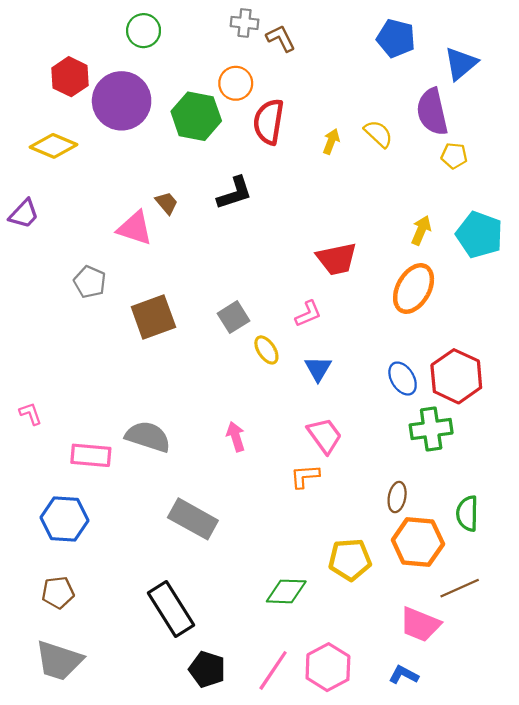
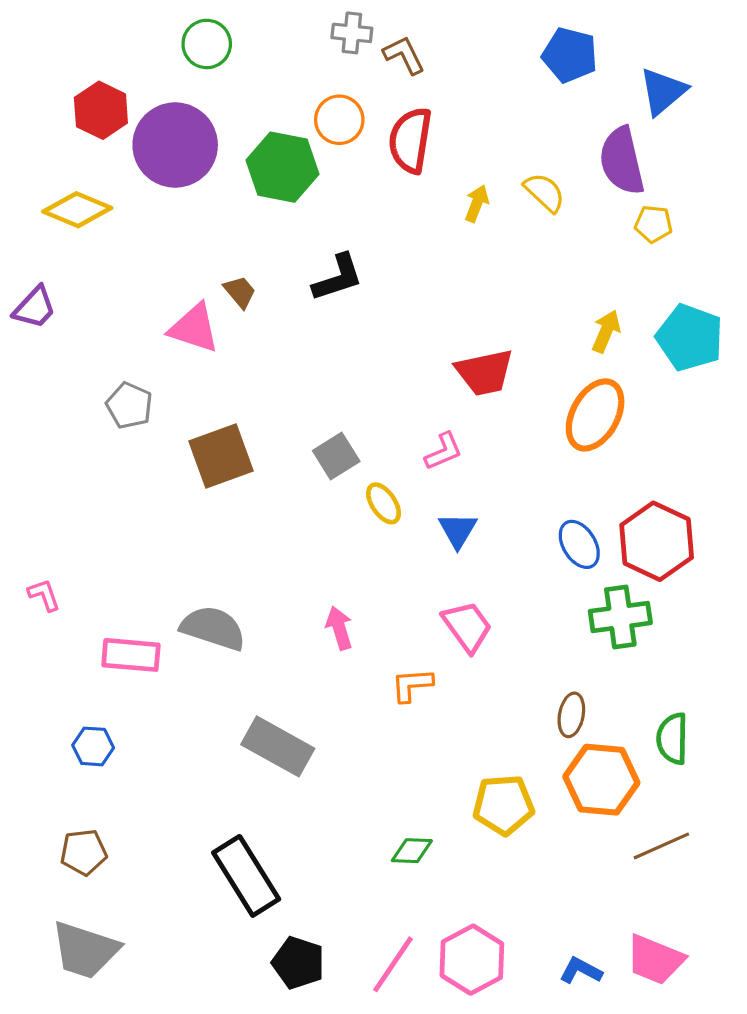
red semicircle: (269, 122) -> (410, 140), moved
orange L-shape: (305, 476) -> (412, 685), moved
blue hexagon: (65, 519) -> (93, 746), size x0.6
green diamond: (286, 591) -> (412, 851), size x0.7
pink trapezoid: (420, 624) -> (655, 960), moved

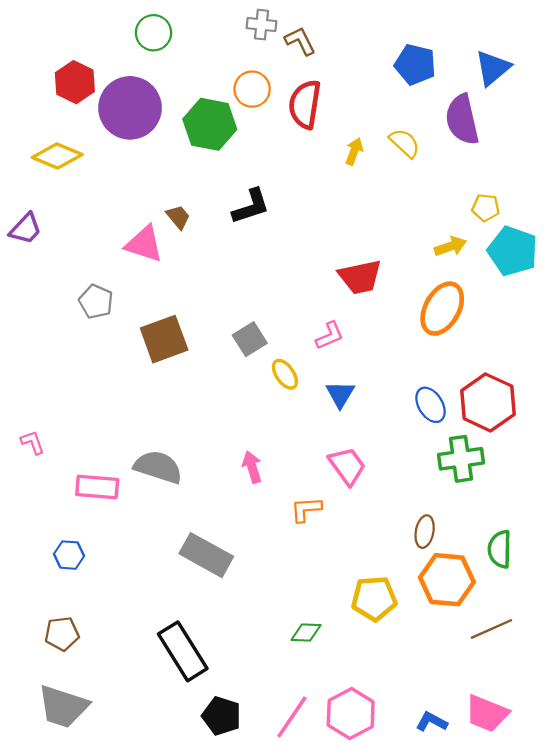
blue pentagon: (570, 55) -> (415, 64), moved
yellow pentagon: (653, 224) -> (486, 208), moved
yellow arrow: (606, 331) -> (450, 246), turned 48

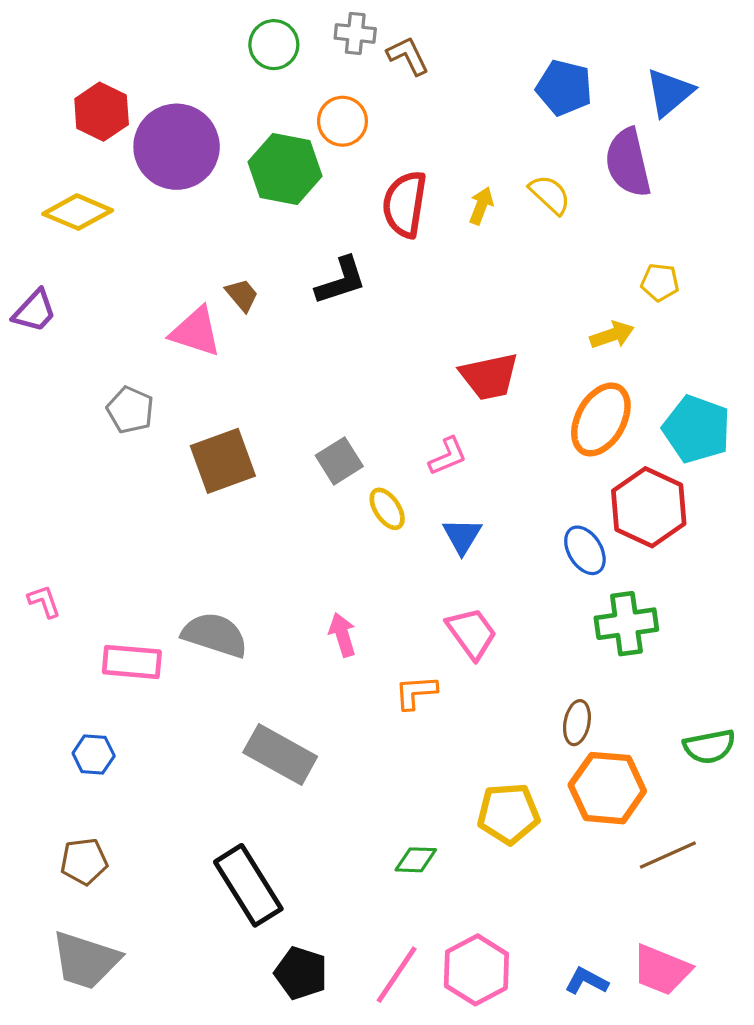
green circle: (153, 33) -> (274, 45), moved
red semicircle: (305, 104) -> (405, 204), moved
cyan pentagon: (513, 251) -> (697, 429), moved
red hexagon: (488, 402) -> (649, 507), moved
green semicircle: (500, 549) -> (709, 747), moved, turned -102

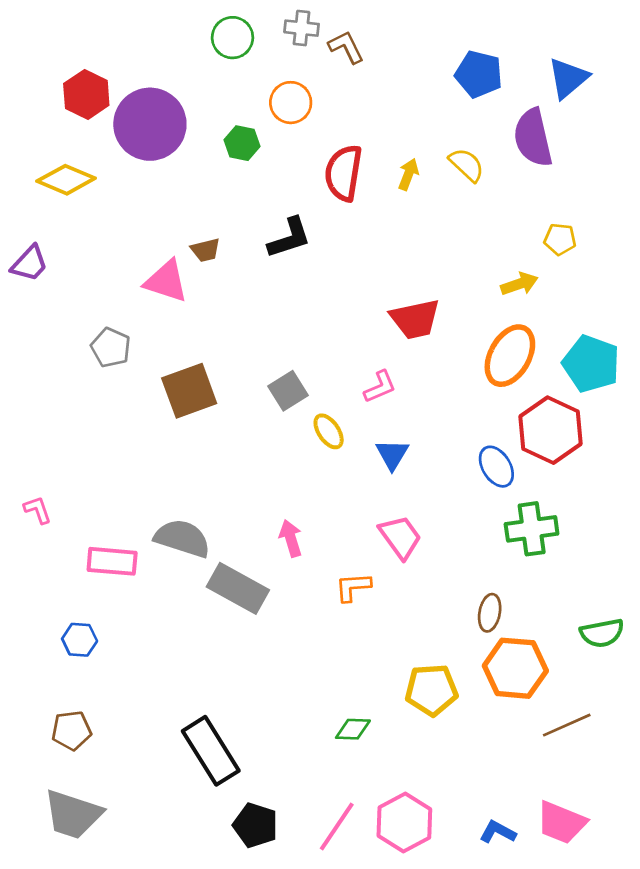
green hexagon: (285, 169) -> (242, 143), size x0.6
brown trapezoid: (242, 295) -> (205, 250), turned 116
gray rectangle: (280, 755) -> (238, 588), moved

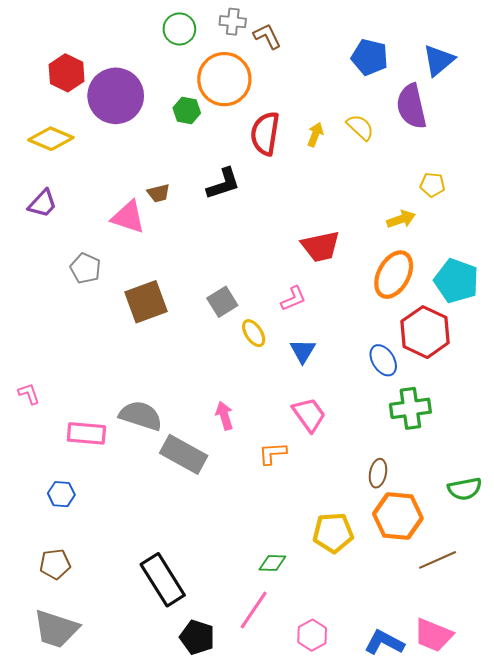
orange circle: (291, 103) -> (224, 79), size x1.6
purple trapezoid: (30, 264) -> (43, 204), moved
pink hexagon: (404, 822) -> (312, 635), size x0.7
pink line: (337, 827) -> (254, 610), moved
blue L-shape: (498, 832) -> (384, 642), size x1.4

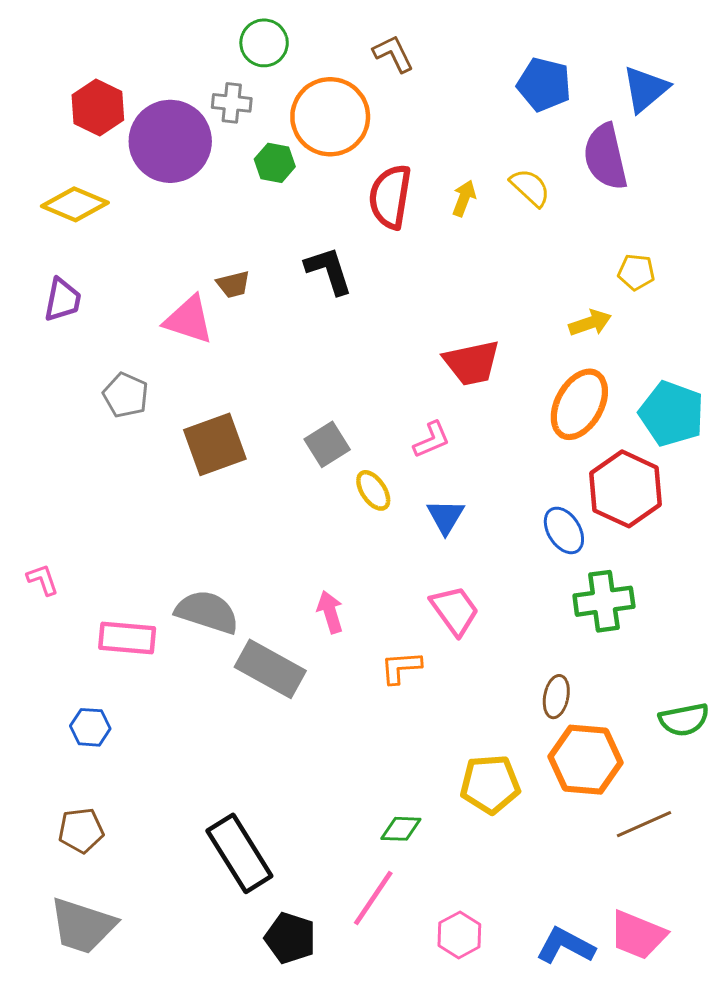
gray cross: (233, 22) -> (232, 103), moved
black L-shape: (223, 184) -> (329, 271), turned -90
purple trapezoid: (43, 204) -> (63, 300), turned -32

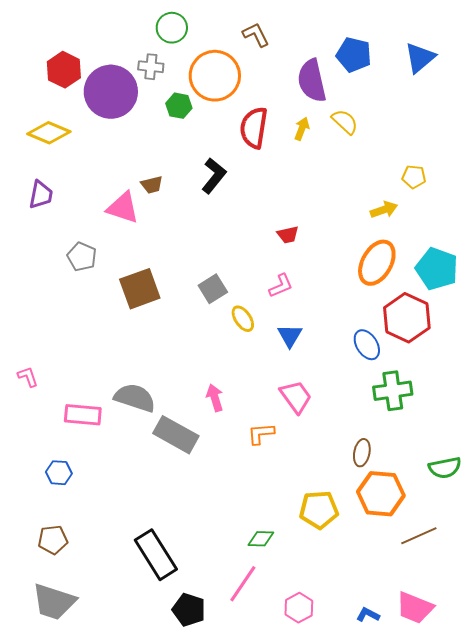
purple semicircle: (605, 157) -> (312, 81), moved
black L-shape: (329, 271) -> (214, 176), turned 57
red trapezoid: (472, 363) -> (288, 235), moved, size x0.6
blue L-shape: (566, 946) -> (368, 615), size x0.6

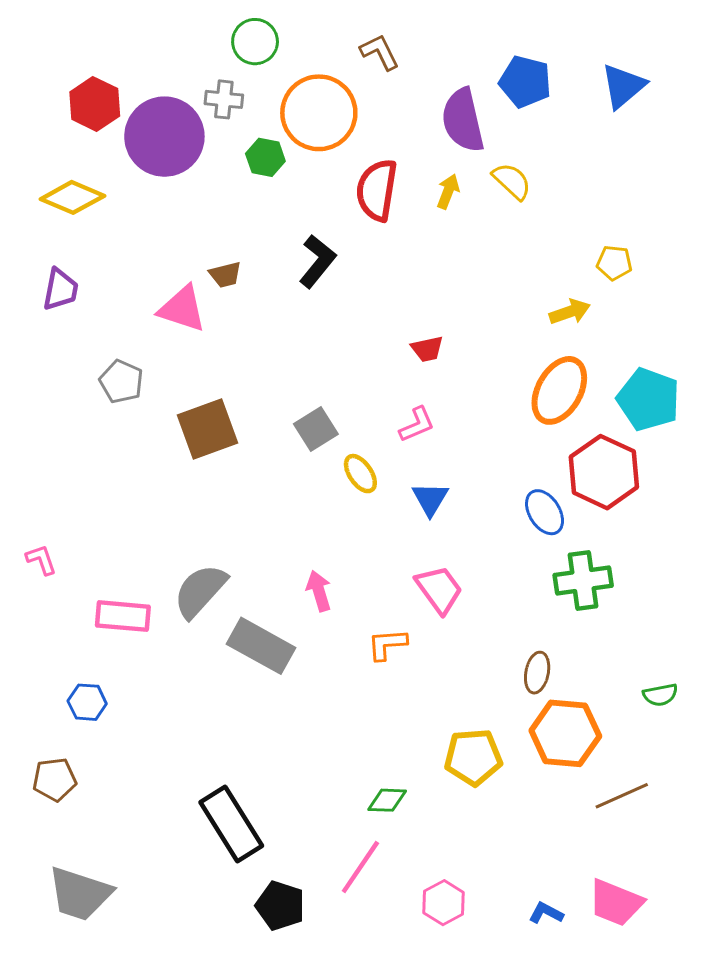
gray semicircle: (135, 398) -> (200, 591), turned -66
green semicircle: (445, 468) -> (660, 695), size x0.7
brown pentagon: (53, 540) -> (55, 779), moved

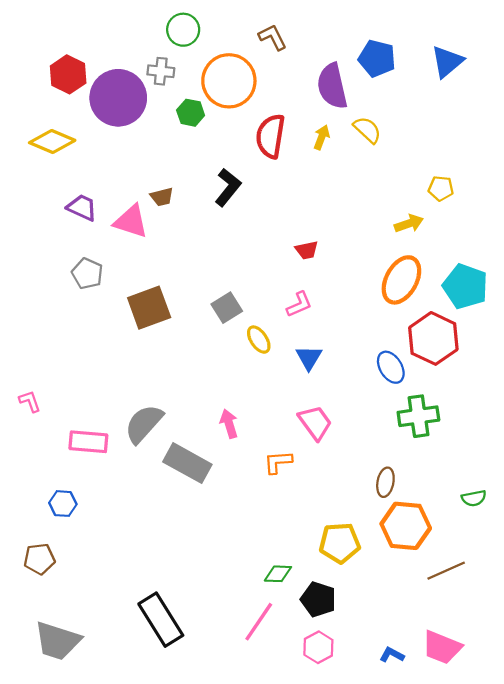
purple trapezoid: (61, 289) -> (82, 208), moved, turned -76
black rectangle: (231, 824) -> (161, 620), moved
black pentagon: (280, 906) -> (318, 599), moved

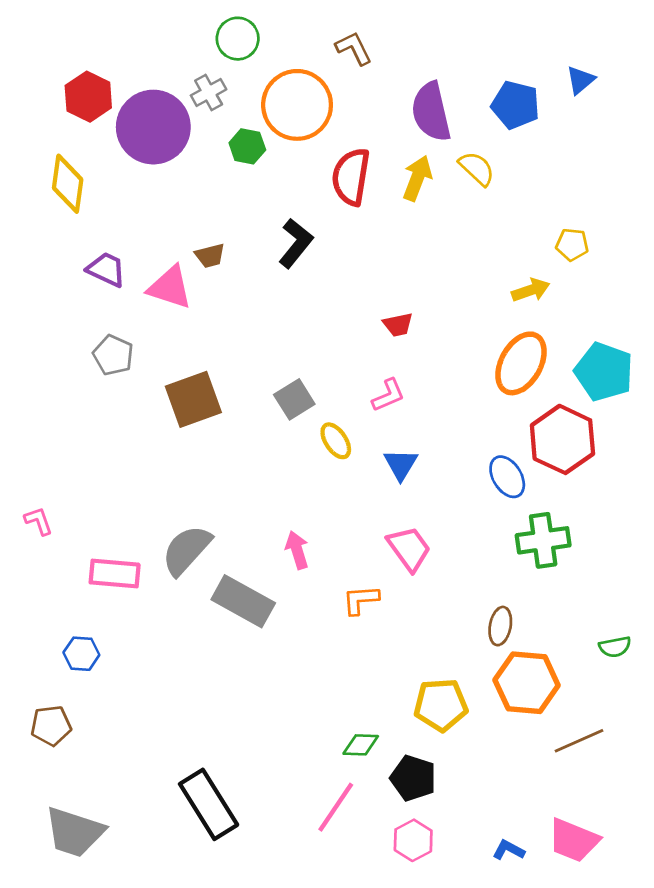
blue pentagon: (377, 58) -> (515, 105), moved
blue triangle: (447, 62) -> (580, 80), size x0.7
gray cross: (161, 71) -> (209, 92), turned -35
yellow arrow: (322, 137) -> (417, 178), size x1.4
yellow diamond: (52, 141) -> (68, 184), turned 75

